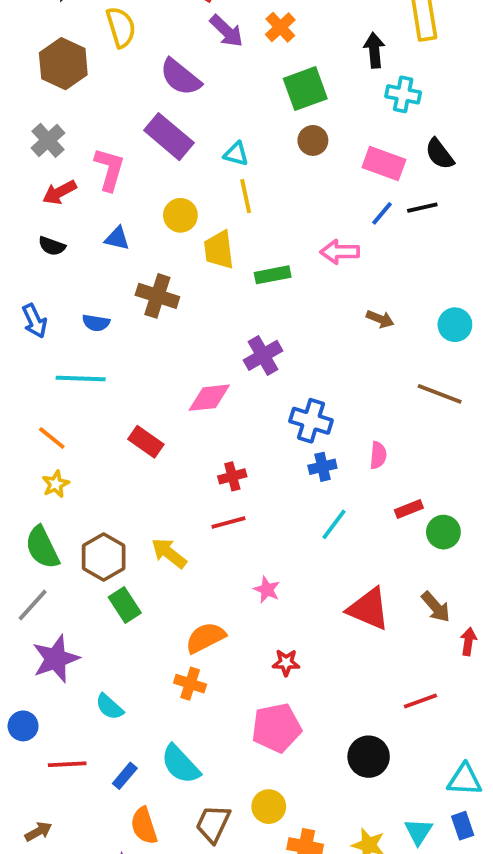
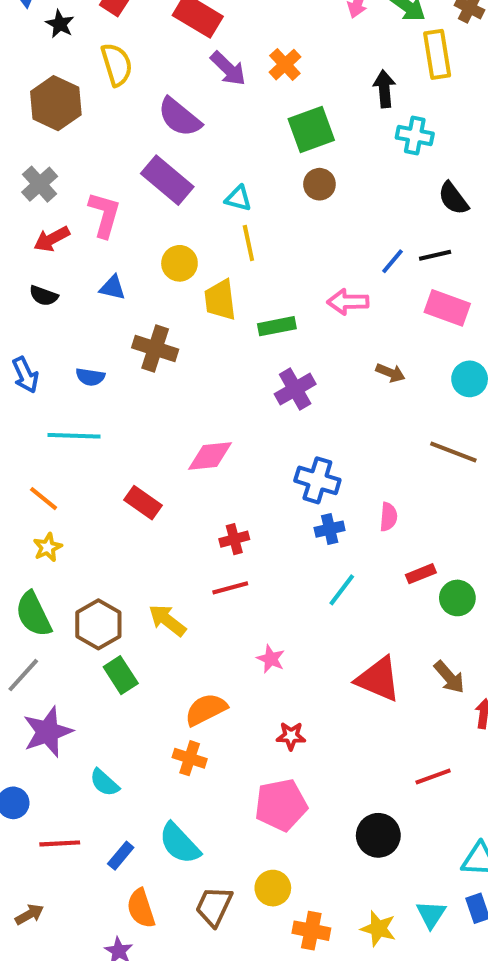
pink rectangle: (384, 163) -> (447, 308), moved
purple cross: (263, 355) -> (295, 389), moved

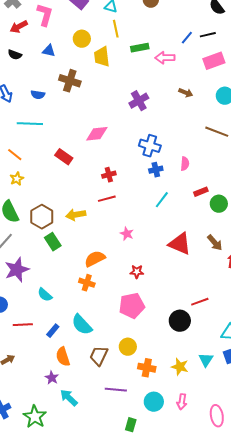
pink rectangle: (447, 308) -> (214, 61), turned -40
green rectangle: (277, 326) -> (140, 48), moved
yellow arrow: (167, 620) -> (76, 215), turned -48
red line: (433, 776) -> (200, 302), moved

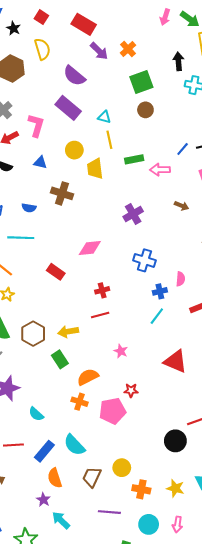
blue cross: (156, 170) -> (160, 291), moved
green rectangle: (53, 242) -> (60, 359), moved
pink pentagon: (132, 306) -> (112, 411), moved
blue rectangle: (53, 331) -> (44, 451), size x1.5

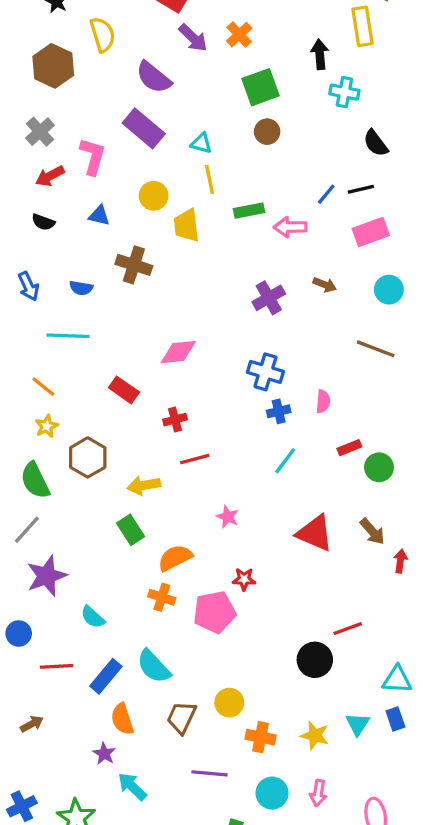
purple cross: (133, 214) -> (269, 298), moved
red cross: (102, 290) -> (175, 420), moved
blue cross: (160, 291) -> (279, 411), moved
brown hexagon: (33, 334) -> (88, 457), moved

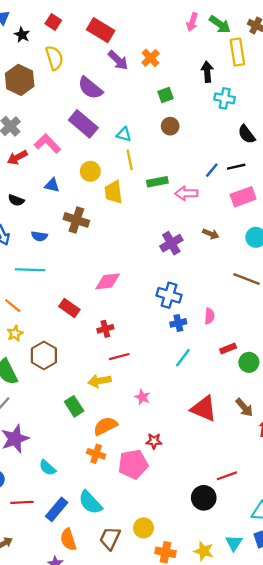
green square: (261, 87) -> (166, 95), size x0.6
pink L-shape: (93, 156) -> (47, 144), turned -60
black semicircle: (43, 222) -> (16, 200), moved
yellow arrow: (144, 485) -> (100, 381), moved

